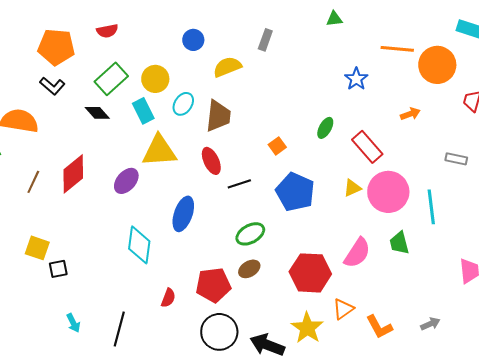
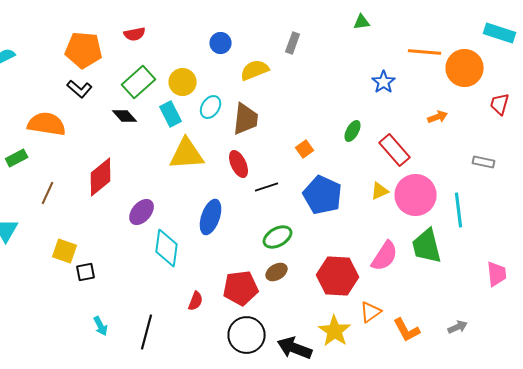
purple ellipse: (126, 181) -> (142, 212), moved
brown line: (33, 182) -> (48, 193), moved
green trapezoid: (399, 243) -> (427, 246), size x1.5

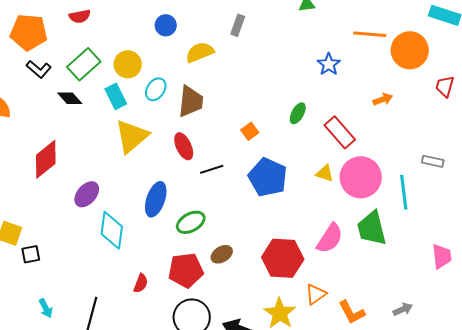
black L-shape: (80, 89) -> (39, 69), moved
yellow triangle: (187, 154) -> (132, 136), turned -36
gray rectangle: (484, 162) -> (433, 161), moved
yellow triangle: (380, 191) -> (325, 173), turned 42
green ellipse: (278, 237) -> (191, 222), moved

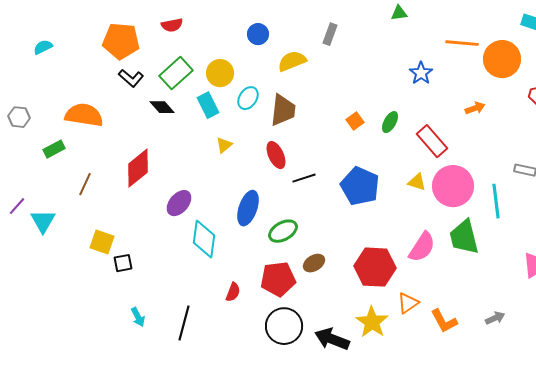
orange square: (250, 131) -> (355, 121), moved
yellow triangle: (132, 136) -> (224, 145), size x0.5

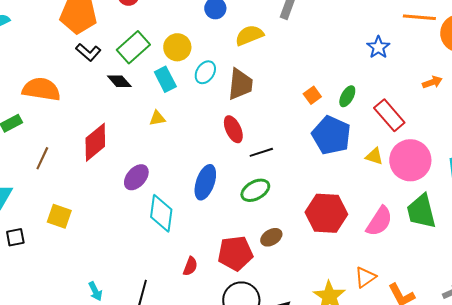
yellow triangle: (224, 145) -> (157, 118), moved, turned 30
blue pentagon: (360, 186) -> (331, 135), moved
green ellipse: (283, 231) -> (255, 190), moved
black square: (123, 263) -> (15, 237), moved
red hexagon: (375, 267) -> (326, 213), moved

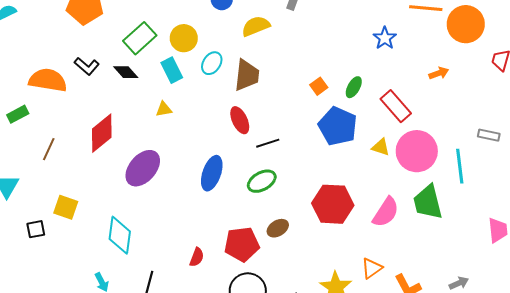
black L-shape: (88, 52) -> (87, 66), moved
purple ellipse: (136, 177) -> (143, 168), size x1.4
cyan diamond: (161, 213) -> (120, 235), moved
black square: (15, 237) -> (36, 229), moved

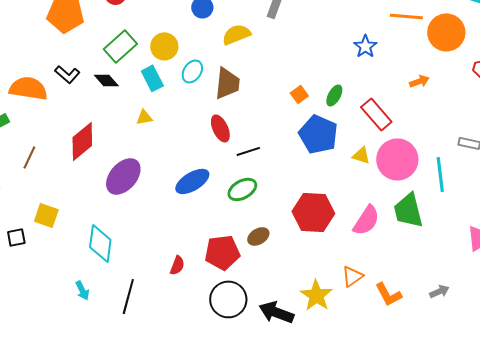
blue ellipse: (212, 173) -> (192, 181), turned 40

